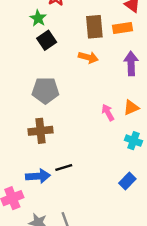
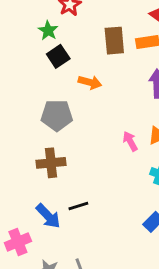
orange arrow: (88, 57) -> (90, 82), moved
blue arrow: (38, 176) -> (48, 216), turned 50

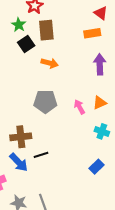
brown rectangle: (114, 41) -> (46, 30), moved
gray pentagon: (57, 115) -> (45, 102), moved
brown cross: (51, 163) -> (21, 137), moved

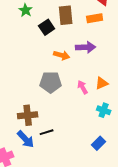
brown rectangle: (46, 30) -> (66, 15), moved
black square: (26, 44) -> (47, 27), moved
orange arrow: (50, 63) -> (62, 55), moved
purple arrow: (100, 64) -> (86, 47), moved, turned 90

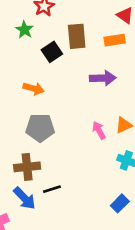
orange arrow: (62, 55) -> (34, 89), moved
gray pentagon: (51, 82) -> (40, 128), moved

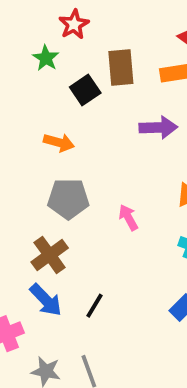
pink arrow: (99, 130) -> (128, 217), moved
brown cross: (27, 167) -> (50, 255), turned -30
black line: (52, 189) -> (95, 306), moved, turned -42

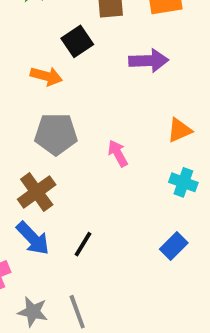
black square: (85, 90) -> (77, 41), moved

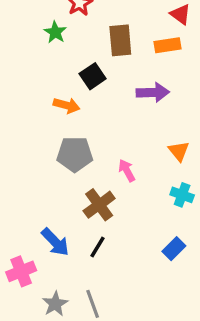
orange triangle: (180, 130) -> (179, 151), turned -45
brown cross: (37, 192) -> (99, 205), moved
gray star: (33, 312) -> (55, 304), turned 30

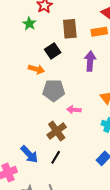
purple arrow: (153, 92) -> (90, 61), turned -84
gray pentagon: (75, 154) -> (54, 90), moved
pink arrow: (127, 170) -> (74, 110), turned -56

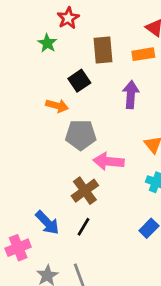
pink arrow: (74, 110) -> (109, 161), size x1.5

